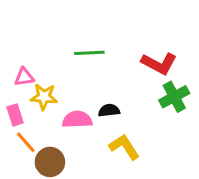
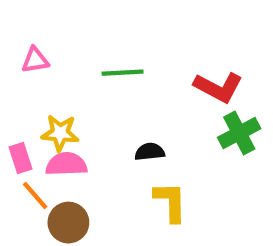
pink triangle: (24, 77) -> (35, 60), moved
pink semicircle: (77, 120) -> (66, 164), moved
yellow L-shape: (124, 147) -> (170, 202), turned 32

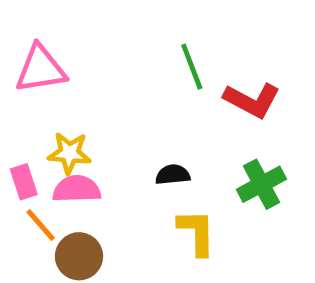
pink triangle: (35, 60) -> (41, 69), size x1.6
green line: (123, 73) -> (192, 67), moved, turned 72
green cross: (239, 133) -> (261, 184), moved

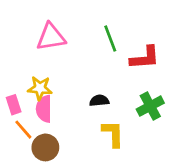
pink triangle: (41, 69) -> (51, 37), moved
red L-shape: (252, 100) -> (145, 58), turned -32
pink semicircle: (77, 189) -> (44, 109), turned -88

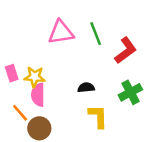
pink triangle: (51, 37) -> (61, 32), moved
red L-shape: (145, 58) -> (126, 50), turned -32
pink rectangle: (14, 105) -> (12, 73), moved

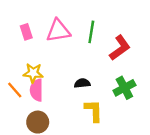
green line: (96, 34) -> (91, 32), turned 30
pink rectangle: (12, 73) -> (26, 32), moved
orange line: (20, 113) -> (15, 90), moved

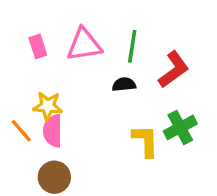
black semicircle: (82, 83) -> (124, 84), moved
yellow L-shape: (94, 111) -> (145, 141), moved

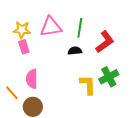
pink rectangle: (38, 46) -> (24, 47), moved
yellow star: (48, 106) -> (22, 30), moved
orange line: (21, 131) -> (12, 93), moved

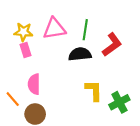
black semicircle: (75, 51) -> (80, 54), size x1.5
green cross: (109, 77) -> (119, 102), moved

